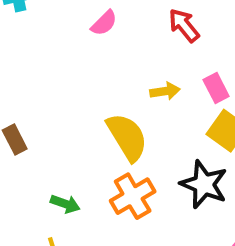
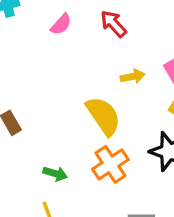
pink semicircle: (104, 23) -> (61, 24), moved
red arrow: (184, 25) -> (113, 24), moved

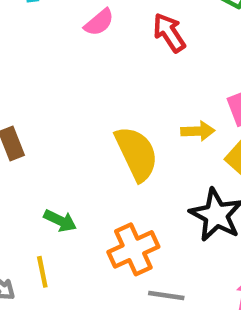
yellow arrow: (133, 76) -> (198, 131), moved
orange cross: (110, 164) -> (133, 249), moved

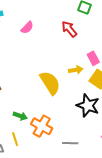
red arrow: (169, 33) -> (69, 29), moved
orange cross: (133, 249) -> (42, 126), moved, turned -30

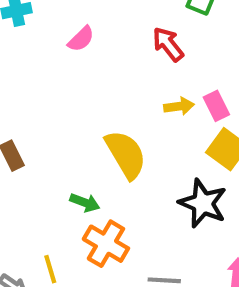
yellow arrow: (76, 70) -> (179, 106), moved
green arrow: (20, 116) -> (85, 202), moved

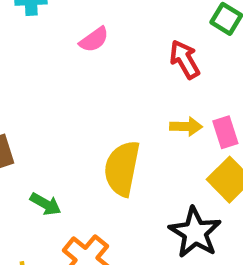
yellow semicircle: (126, 154) -> (122, 168), turned -147
green arrow: (85, 202) -> (46, 204), moved

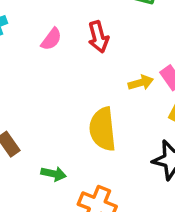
red arrow: (185, 59) -> (98, 37), moved, turned -148

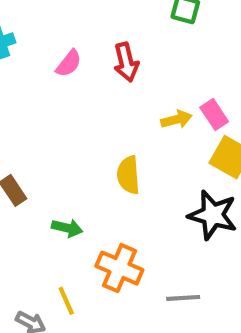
yellow semicircle: (103, 129) -> (128, 175), size x0.7

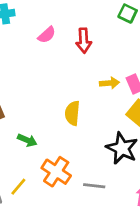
gray line: (183, 298) -> (94, 186), moved
yellow line: (66, 301) -> (18, 187), turned 54

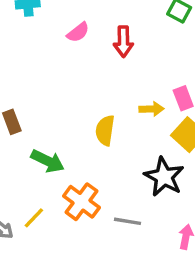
yellow arrow: (109, 83) -> (151, 109), moved
green arrow: (27, 140) -> (48, 161), size x1.4

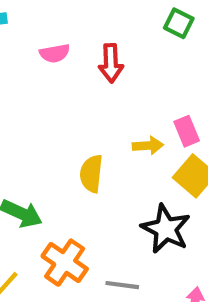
pink semicircle: (78, 32) -> (55, 53), turned 30

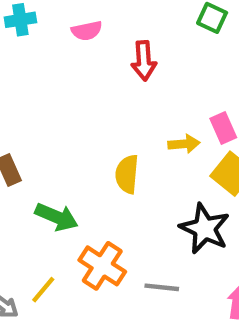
pink semicircle: (55, 53) -> (87, 31), moved

